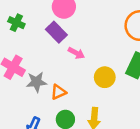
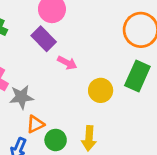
orange triangle: (58, 92) -> (35, 124), moved

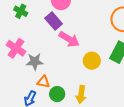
pink arrow: (67, 63) -> (69, 39), size x1.5
orange triangle: (35, 124) -> (43, 82), turned 32

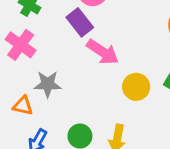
pink cross: (16, 48) -> (21, 45), moved
orange triangle: (43, 82) -> (23, 106), moved

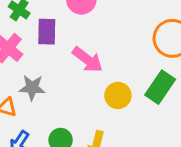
purple rectangle: (80, 22) -> (47, 32), moved, turned 36

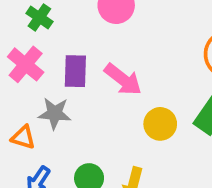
purple rectangle: (47, 32) -> (75, 71), moved

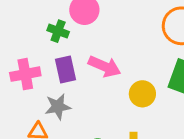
green cross: (39, 17) -> (58, 31), moved
pink cross: (26, 64) -> (25, 74), turned -36

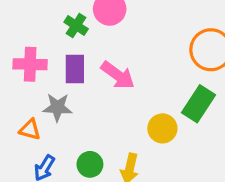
yellow circle: (142, 94) -> (162, 128), moved

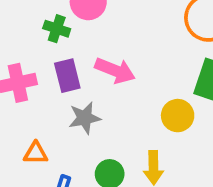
gray star: (57, 107) -> (85, 118), moved

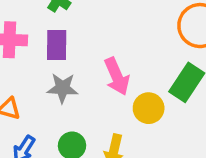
pink arrow: (115, 71) -> (117, 76), moved, turned 30

